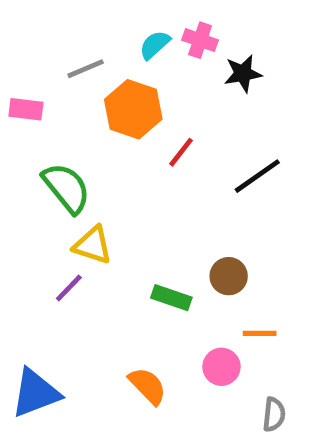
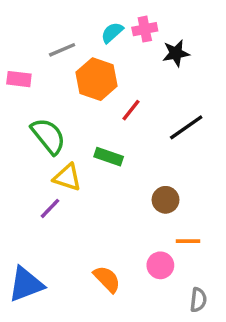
pink cross: (200, 40) -> (145, 29), turned -30
green rectangle: (171, 298) -> (109, 157), moved

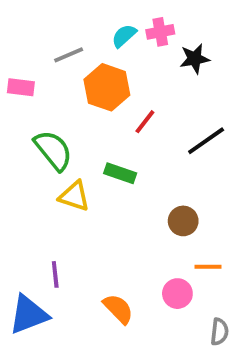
purple line: (50, 208) -> (55, 274), moved, turned -50

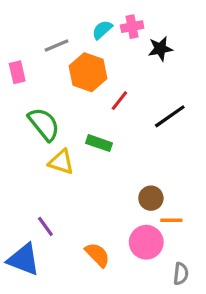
pink rectangle: (21, 87) -> (17, 72), turned 70
brown circle: (183, 221) -> (151, 198), moved
purple line: (55, 274) -> (45, 226), turned -30
pink circle: (177, 294) -> (146, 242), size x1.4
blue triangle: (28, 315) -> (23, 260), turned 42

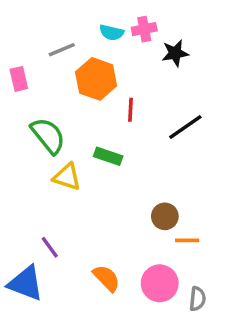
cyan semicircle: (102, 30) -> (112, 33), turned -125
red line: (119, 101) -> (130, 110), turned -35
pink circle: (146, 242) -> (160, 283), moved

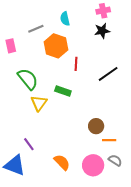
pink cross: (144, 29) -> (103, 11), moved
cyan semicircle: (112, 33) -> (65, 19), turned 64
yellow triangle: (67, 177) -> (39, 103), turned 48
gray semicircle: (197, 299) -> (115, 160), moved, turned -64

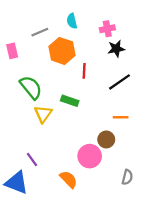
pink cross: (103, 11) -> (107, 29), moved
black star: (102, 31) -> (116, 49), moved
orange line: (109, 140) -> (121, 117), moved
gray semicircle: (115, 160) -> (127, 177), turned 72
pink circle: (93, 165) -> (90, 156), moved

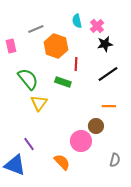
cyan semicircle: (72, 21) -> (77, 21), moved
pink cross: (107, 29) -> (97, 26), turned -32
green rectangle: (70, 101) -> (63, 82), moved

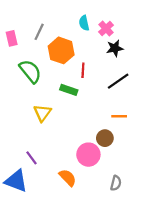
gray line: (36, 29) -> (39, 32), turned -42
pink rectangle: (11, 46) -> (12, 38), moved
green semicircle: (28, 79) -> (30, 71), moved
gray semicircle: (115, 160) -> (116, 183), moved

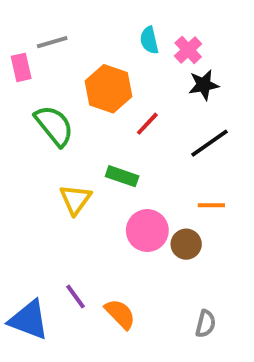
gray line: (39, 32) -> (52, 42), moved, turned 49
red line: (83, 70) -> (147, 124), turned 40
green rectangle: (69, 90) -> (122, 176), moved
pink circle: (88, 155) -> (147, 231), moved
purple line: (31, 158) -> (75, 297), moved

